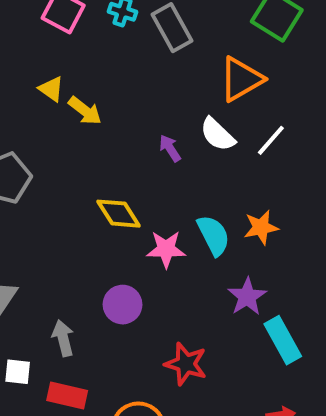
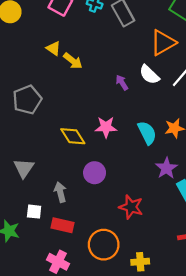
yellow diamond: (119, 214) -> (73, 136), moved
pink star: (166, 249) -> (106, 127), moved

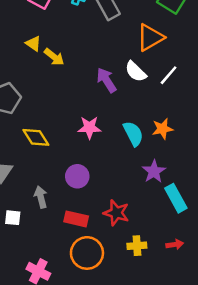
purple arrow: (122, 83) -> (106, 80), size x1.5
yellow diamond: (73, 136) -> (36, 137), moved
red rectangle: (63, 225) -> (76, 219), moved
yellow cross: (140, 262) -> (137, 246), moved

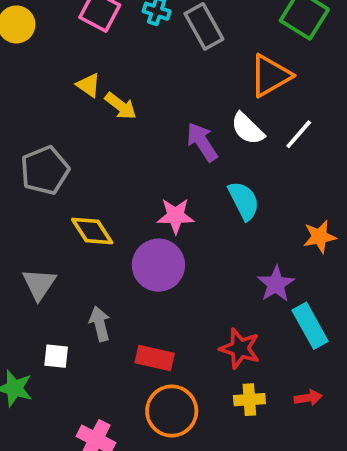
orange star: (162, 129) -> (320, 237), moved
cyan semicircle: (133, 134) -> (244, 201), moved
purple circle: (77, 176) -> (158, 265), moved, size x1.4
red star: (116, 213) -> (240, 348), moved

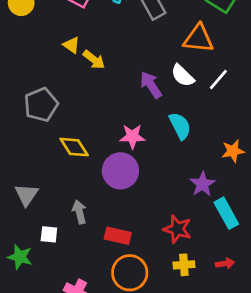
orange triangle: (270, 76) -> (199, 39), turned 36
gray triangle: (39, 284) -> (26, 195), moved

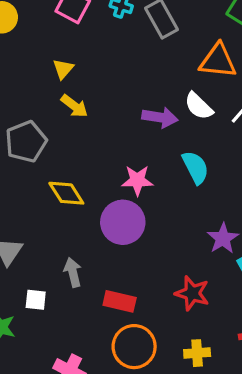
yellow triangle: (71, 45) -> (63, 69), turned 36
yellow arrow: (94, 60) -> (74, 106), moved
purple arrow: (151, 85) -> (160, 117), turned 132
yellow cross: (184, 265) -> (197, 353), moved

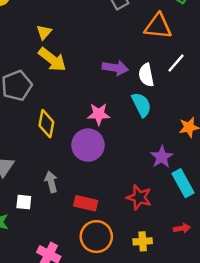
yellow arrow: (74, 106) -> (52, 60), size x1.4
white semicircle: (199, 106) -> (146, 75), moved, turned 35
yellow diamond: (66, 193) -> (46, 124), turned 44

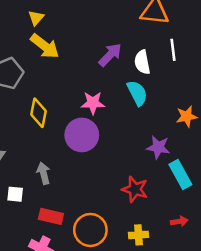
white line: (176, 63) -> (173, 50), turned -48
purple arrow: (115, 68) -> (110, 55), turned -55
purple star: (162, 157) -> (158, 147), turned -30
red rectangle: (86, 203) -> (51, 216), moved

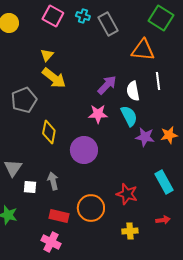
pink star: (93, 103) -> (98, 114), moved
purple star: (158, 147) -> (145, 137), moved
white square: (15, 194) -> (30, 187), moved
orange circle: (90, 230) -> (91, 208), moved

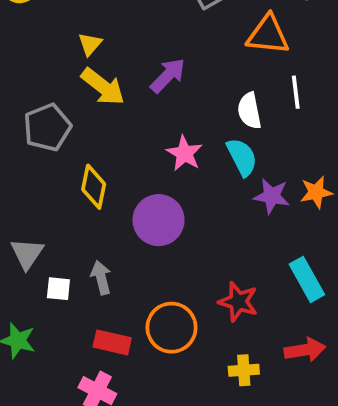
purple arrow: (107, 85) -> (168, 76), moved
pink star: (98, 114) -> (184, 153), turned 30
red arrow: (163, 220) -> (305, 350), size x1.5

